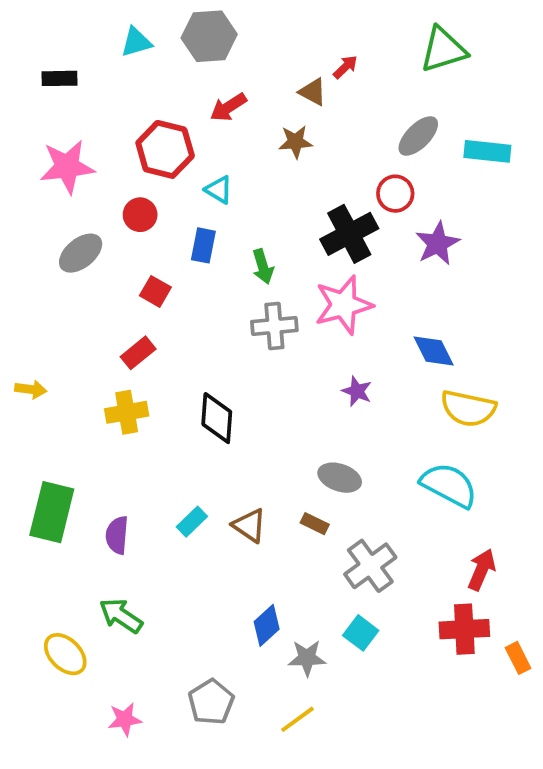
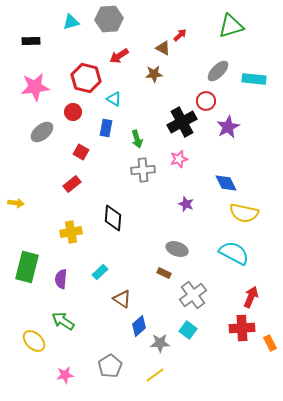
pink star: (343, 305) -> (179, 159), size x0.6
yellow cross: (127, 412) -> (71, 232), moved
brown triangle: (249, 526) -> (122, 299), moved

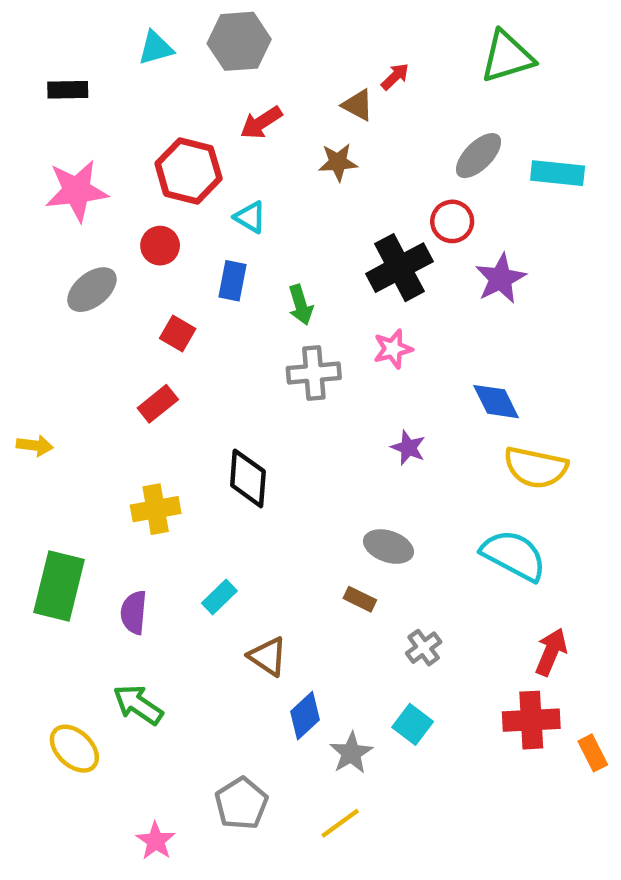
gray cross: (193, 295) -> (424, 648), size x0.6
gray star: (160, 343) -> (351, 753), turned -30
pink star: (65, 375) -> (156, 841), moved, turned -30

